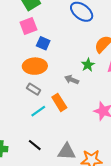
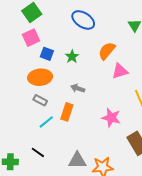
green star: (88, 65) -> (72, 57), moved
orange rectangle: (59, 102) -> (67, 112), turned 54
black line: (35, 145) -> (38, 152), moved

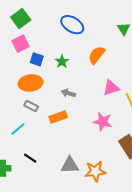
pink triangle: (120, 71) -> (111, 88), moved
orange rectangle: (67, 112) -> (58, 117), turned 54
cyan line: (46, 122) -> (18, 129), moved

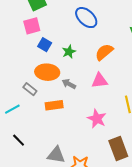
orange ellipse: (31, 83) -> (47, 72), moved
pink triangle: (111, 88) -> (100, 81), moved

